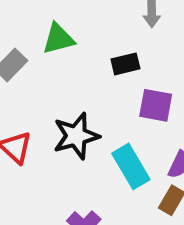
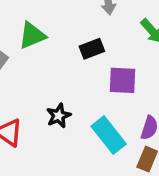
black star: (76, 136) -> (59, 116), size x0.6

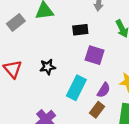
cyan rectangle: (109, 135) -> (76, 88), turned 50

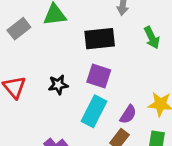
black rectangle: (80, 30) -> (100, 39), size x1.5
purple square: (95, 55) -> (99, 76), moved

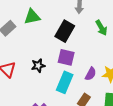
black rectangle: (100, 39) -> (65, 31), turned -50
purple semicircle: (128, 114) -> (91, 74), moved

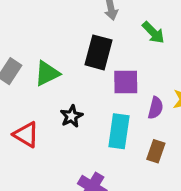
green triangle: (32, 17) -> (47, 73), moved
purple square: (66, 57) -> (126, 82), moved

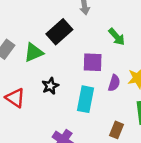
green arrow: (153, 33) -> (117, 37), moved
black rectangle: (99, 52) -> (59, 32), moved, turned 30
brown rectangle: (156, 151) -> (116, 130), moved

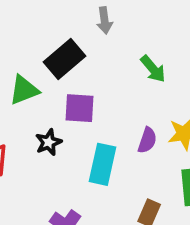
purple square: (93, 62) -> (80, 108), moved

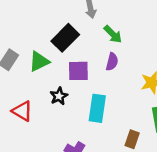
green arrow: (153, 69) -> (113, 34), moved
purple semicircle: (147, 140) -> (112, 62), moved

